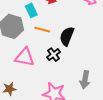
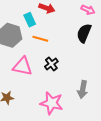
black semicircle: (67, 36) -> (84, 33), moved

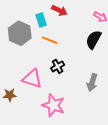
pink triangle: (22, 66) -> (32, 79), moved
gray arrow: (83, 89) -> (92, 83), moved

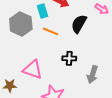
black semicircle: (94, 40) -> (79, 24), moved
black cross: (58, 66) -> (69, 58), moved, turned 32

